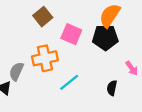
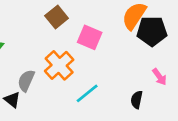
black pentagon: (105, 37) -> (152, 31), moved
orange cross: (45, 58) -> (59, 65), turned -30

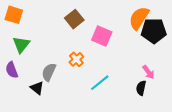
orange cross: (59, 65) -> (76, 59), size x0.6
pink arrow: (160, 77) -> (148, 72), moved

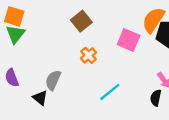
pink square: (102, 36) -> (129, 40), moved
green triangle: (21, 45) -> (15, 34), moved
orange cross: (76, 59) -> (88, 55), moved

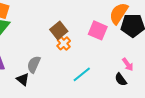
brown square: (81, 21) -> (59, 30), moved
black semicircle: (156, 98) -> (121, 79), turned -48

